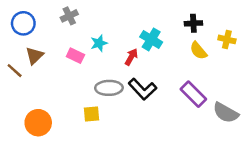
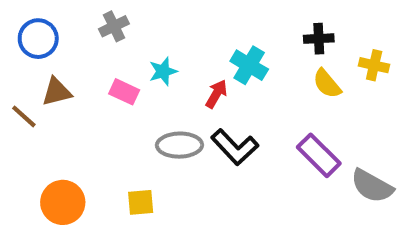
brown triangle: (34, 56) -> (57, 92), turned 30
yellow square: (92, 114) -> (141, 202), moved

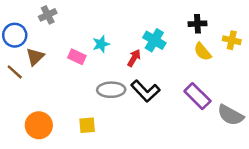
gray cross: (114, 26) -> (48, 15), moved
blue circle: (38, 39) -> (15, 35), moved
brown triangle: (57, 92) -> (35, 57), turned -30

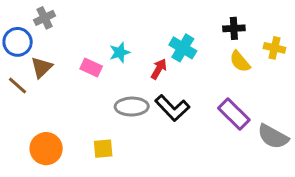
gray cross: (48, 15) -> (45, 18), moved

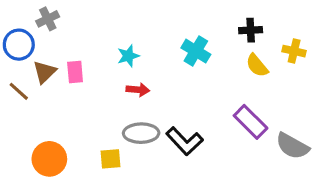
pink rectangle: (91, 67) -> (75, 72), moved, turned 60
red arrow: (159, 69) -> (138, 90), moved, turned 65
gray ellipse: (132, 107) -> (141, 133), moved
black L-shape: (172, 108) -> (185, 141), moved

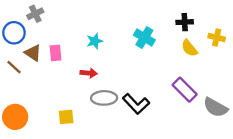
brown triangle: (45, 72) -> (33, 53), turned -42
red arrow: (138, 90) -> (89, 73), moved
orange circle: (49, 159) -> (15, 117), moved
yellow square: (111, 159) -> (66, 117), moved

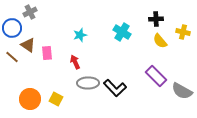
pink rectangle: (55, 53) -> (47, 53), moved
red arrow: (89, 73) -> (75, 62), turned -120
orange circle: (15, 117) -> (30, 99), moved
yellow square: (66, 117) -> (56, 99), turned 32

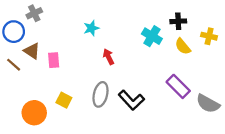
cyan cross: (122, 32) -> (152, 36), moved
cyan star: (80, 35) -> (91, 28), moved
red arrow: (75, 62) -> (109, 57), moved
gray ellipse: (88, 83) -> (101, 94), turned -75
yellow square: (56, 99) -> (64, 100), moved

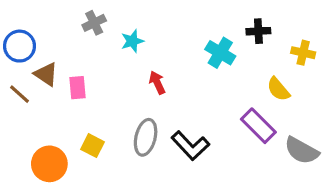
gray cross: (34, 13) -> (94, 23), moved
yellow semicircle: (183, 46) -> (278, 89), moved

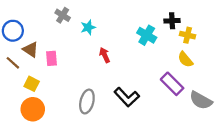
gray cross: (94, 23) -> (63, 15), turned -32
yellow cross: (303, 53) -> (188, 35), moved
gray ellipse: (146, 137) -> (87, 101), moved
yellow square: (92, 146) -> (32, 84), moved

